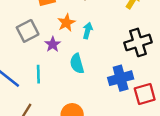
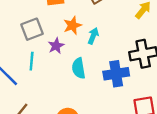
cyan line: (38, 74) -> (32, 61), moved
blue cross: (121, 78) -> (116, 74), moved

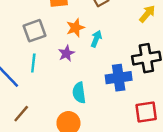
purple star: (56, 46) -> (66, 53), moved
cyan semicircle: (79, 68) -> (79, 93), moved

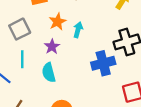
cyan semicircle: (79, 93) -> (49, 73), moved

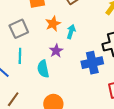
purple star: (52, 47) -> (56, 51), moved

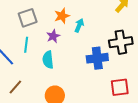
purple star: (56, 51) -> (53, 36), moved

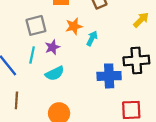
purple star: (53, 36) -> (52, 47), moved
cyan semicircle: (48, 60) -> (55, 73), turned -114
brown line: (15, 87) -> (16, 100), turned -42

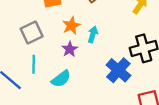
purple star: (52, 47) -> (70, 49), moved
blue cross: (109, 76) -> (118, 70), turned -35

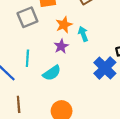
gray square: (32, 33) -> (27, 17), moved
cyan arrow: (93, 34) -> (83, 34), turned -40

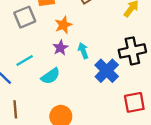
cyan arrow: (83, 34) -> (83, 51), moved
cyan line: (27, 58) -> (25, 60), turned 56

